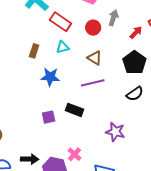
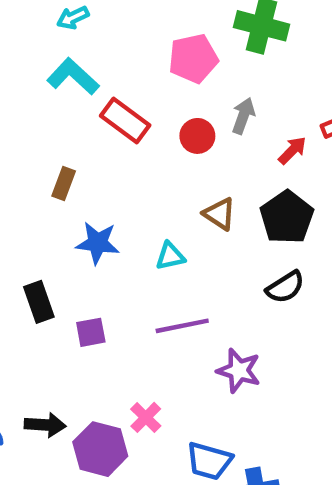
cyan triangle: (63, 47) -> (170, 256), moved
brown triangle: (95, 58) -> (219, 214), moved
purple line: (93, 83) -> (182, 326), moved
black rectangle: (75, 110) -> (39, 302), moved, turned 48

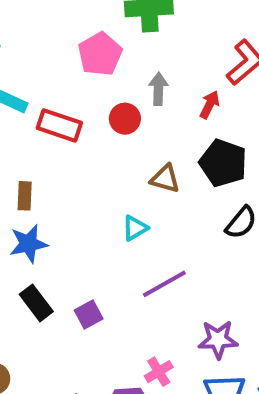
blue star: (98, 243) -> (28, 244), moved
purple star: (239, 371) -> (218, 340), moved
pink cross: (146, 417) -> (159, 372), turned 32

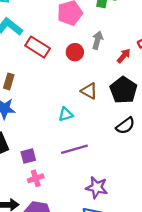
pink cross: (159, 372) -> (36, 178), moved

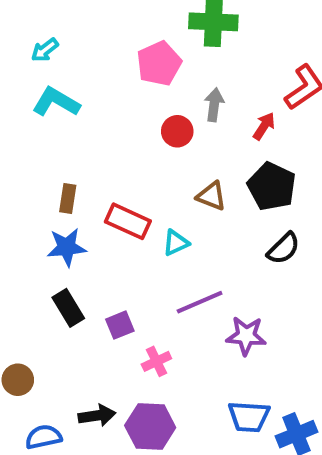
red rectangle: (38, 47) -> (128, 221), moved
pink cross: (36, 178) -> (156, 361), moved
purple star: (97, 187) -> (246, 336), moved

